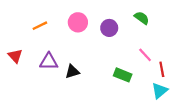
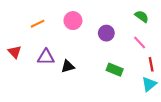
green semicircle: (142, 18) -> (142, 16), moved
purple circle: (109, 28) -> (106, 33), moved
pink line: (145, 55) -> (140, 42), moved

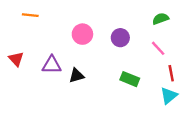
green semicircle: (142, 16) -> (161, 19), turned -56
pink circle: (73, 21) -> (82, 34), moved
orange line: (38, 24) -> (30, 15), moved, turned 32

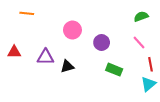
purple circle: (120, 38) -> (102, 42), moved
red triangle: (16, 59) -> (14, 52), turned -48

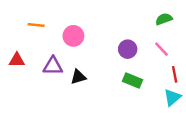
orange line: (27, 13) -> (36, 25), moved
pink circle: (72, 30) -> (73, 36), moved
purple circle: (102, 42) -> (128, 49), moved

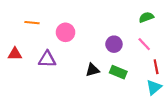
black triangle: (78, 77) -> (92, 70), moved

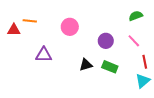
pink circle: (66, 32) -> (70, 27), moved
red triangle: (15, 54) -> (14, 30), moved

